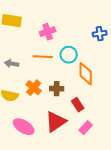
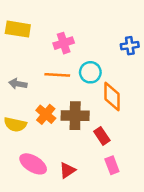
brown cross: (57, 89) -> (75, 116), size x1.5
red triangle: (56, 122) -> (67, 170), moved, size x0.6
pink rectangle: (86, 128) -> (112, 165), turned -64

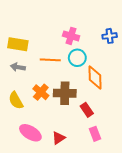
yellow rectangle: (18, 29) -> (18, 44), moved
pink cross: (64, 43) -> (71, 36), moved, turned 35
yellow semicircle: (15, 124) -> (16, 100), turned 48

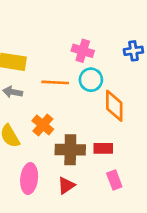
brown cross: (65, 93) -> (70, 150), moved
red rectangle: (87, 110) -> (103, 148), turned -56
pink ellipse: (30, 133) -> (29, 179), turned 65

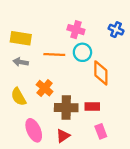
blue cross: (133, 51) -> (116, 30), turned 32
pink ellipse: (29, 179) -> (34, 130), turned -30

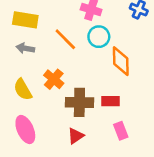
orange line: (54, 54) -> (65, 39), turned 42
pink ellipse: (34, 130) -> (25, 129), moved

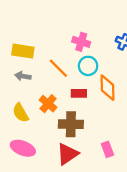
red rectangle: (110, 101) -> (79, 93), moved
pink ellipse: (25, 129) -> (23, 148), turned -45
red triangle: (76, 136) -> (67, 154), size x1.5

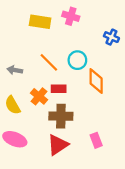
pink cross: (81, 42) -> (71, 16), moved
yellow rectangle: (23, 51) -> (40, 22), moved
red rectangle: (79, 93) -> (59, 89), moved

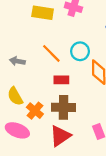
orange cross: (39, 96) -> (35, 111), moved

